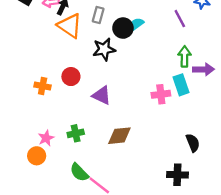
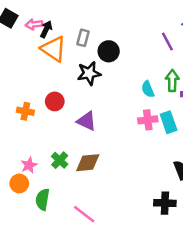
cyan semicircle: (136, 24) -> (148, 89), moved, turned -77
cyan rectangle: (181, 85) -> (169, 122), moved
green cross: (76, 133) -> (60, 160), turned -35
brown diamond: (119, 136) -> (88, 163), moved
green semicircle: (79, 172) -> (42, 199), moved, turned 54

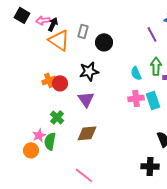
black star: (89, 73) -> (89, 71), moved
orange cross: (25, 111) -> (49, 80), moved, turned -32
purple triangle: (87, 121) -> (86, 99), turned 30
green cross: (60, 160) -> (57, 117), moved
green semicircle: (42, 199) -> (50, 141), moved

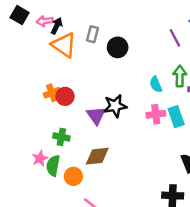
black star: (89, 71) -> (115, 106), moved
green cross: (57, 117) -> (61, 137), turned -32
orange circle: (31, 150) -> (73, 176), moved

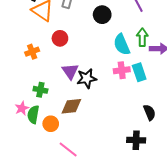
black circle: (118, 47) -> (102, 15), moved
cyan semicircle: (156, 84) -> (122, 44), size x1.5
red circle: (65, 96) -> (60, 38), moved
black star: (115, 106) -> (87, 78), moved

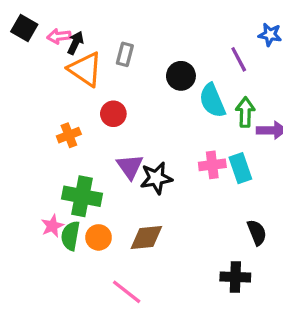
cyan semicircle: (122, 44) -> (212, 101), moved
green cross: (40, 90) -> (82, 196), size x1.6
brown diamond: (71, 106) -> (146, 237), moved
orange circle: (51, 124) -> (99, 237), moved

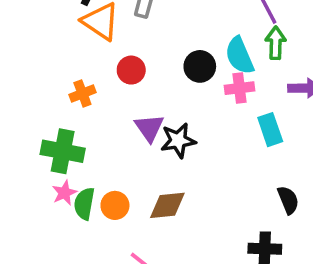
black circle: (181, 76) -> (200, 66), moved
green arrow: (245, 112) -> (276, 43), moved
pink cross: (212, 165) -> (239, 88), moved
green cross: (82, 196) -> (63, 151), moved

